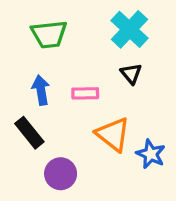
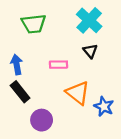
blue arrow: (41, 90) -> (17, 65), moved

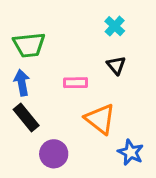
cyan cross: (89, 20) -> (115, 26), size x0.6
green trapezoid: (34, 24) -> (29, 45), moved
blue star: (104, 106) -> (131, 152), moved

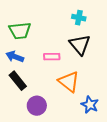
cyan cross: (115, 26) -> (79, 18), turned -32
black triangle: (116, 65) -> (80, 45), size x1.6
blue arrow: (22, 83) -> (15, 57), turned -60

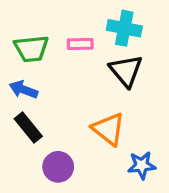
cyan cross: (79, 18) -> (124, 28), size x1.5
pink rectangle: (52, 57) -> (80, 44), moved
blue star: (90, 105) -> (142, 165), turned -30

